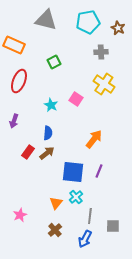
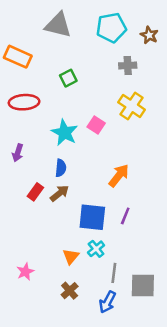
red ellipse: (19, 81) -> (24, 102), turned 65
cyan star: (51, 105) -> (64, 133), size x1.5
gray square: (113, 226) -> (143, 286), size x1.5

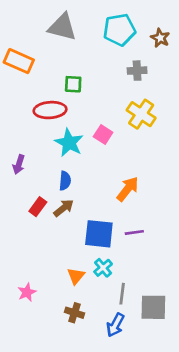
green square: (68, 78) -> (73, 84), turned 30
red ellipse: (24, 102) -> (50, 110), moved
purple line: (125, 216) -> (134, 232), turned 60
brown cross: (70, 291) -> (74, 313), turned -30

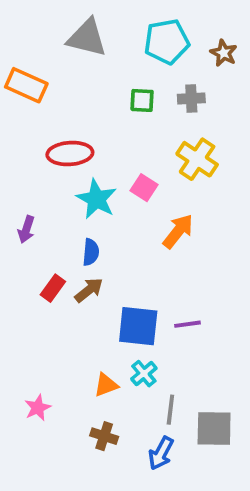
green square: (73, 84) -> (142, 100), moved
orange arrow: (128, 189) -> (178, 231), moved
orange triangle: (76, 276) -> (106, 385), turned 30

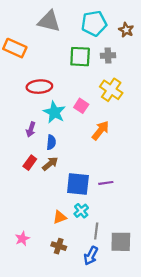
green square: (142, 100) -> (80, 57), size x1.5
purple arrow: (26, 229) -> (31, 129), moved
pink star: (38, 408) -> (22, 239), moved

